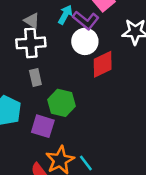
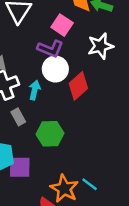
cyan arrow: (65, 15) -> (35, 90), moved
purple square: (43, 126) -> (20, 167), moved

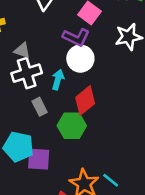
red diamond: (78, 86) -> (85, 100), moved

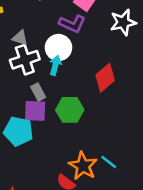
white circle: (80, 59) -> (58, 48), moved
red diamond: (85, 100) -> (105, 78), moved
purple square: (39, 159) -> (35, 111), moved

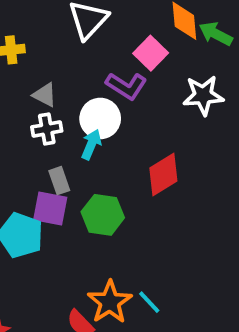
white cross: (25, 60) -> (47, 129), size x0.7

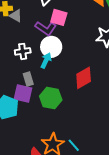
pink square: (151, 53) -> (59, 17), moved, turned -30
purple L-shape: (126, 86) -> (46, 28), moved
gray triangle: (45, 95) -> (16, 16), moved

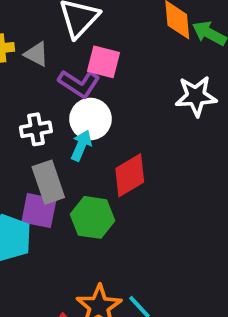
gray triangle: (16, 16) -> (36, 54), moved
red diamond: (84, 78) -> (130, 175), moved
gray rectangle: (28, 79) -> (48, 182), size x1.5

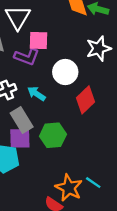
white circle: (91, 119) -> (65, 72), moved
cyan arrow: (81, 145) -> (36, 94), turned -66
red diamond: (130, 175) -> (85, 100), moved

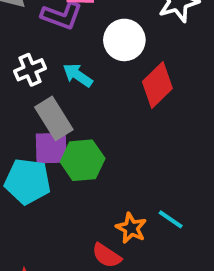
green hexagon: (53, 135) -> (83, 160), moved
orange star: (69, 188) -> (131, 228), size x0.7

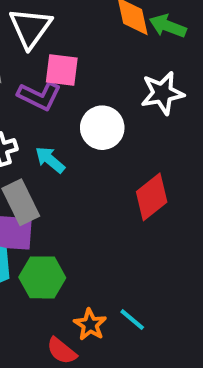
red diamond: (157, 85) -> (152, 197), moved
green hexagon: (83, 160) -> (42, 277), moved

